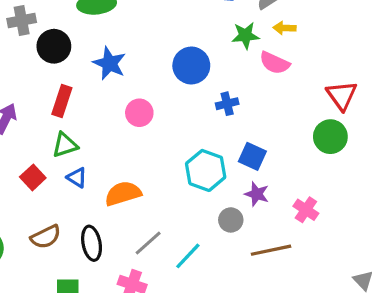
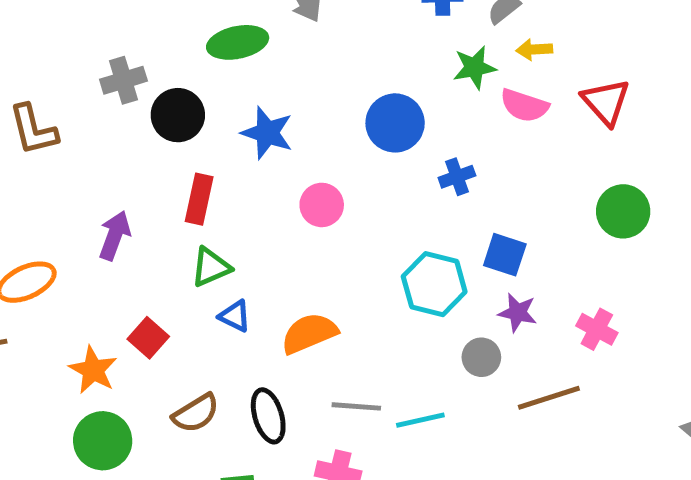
red triangle: (342, 95) -> (606, 102), moved
red square: (33, 177) -> (148, 338), moved
gray line: (148, 243) -> (356, 406), turned 52
cyan line: (188, 256) -> (420, 420), turned 40

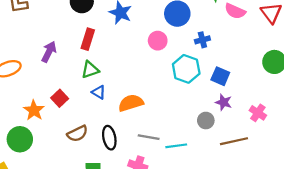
pink circle: (322, 205) -> (158, 41), moved
cyan hexagon: (434, 284) -> (186, 69), moved
green circle: (103, 441) -> (20, 139), moved

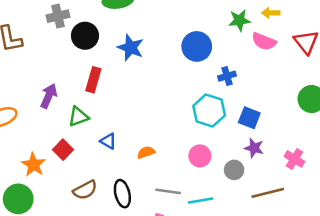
pink circle: (158, 41) -> (200, 156), moved
green triangle: (90, 70) -> (78, 117), moved
orange semicircle: (131, 103) -> (146, 152), size x0.6

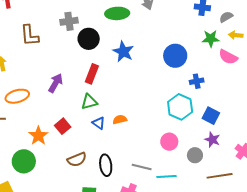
green triangle: (78, 117) -> (89, 102), moved
orange semicircle: (146, 152) -> (120, 120), moved

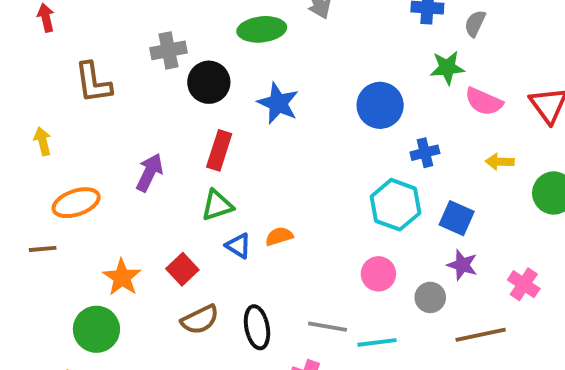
gray semicircle: (226, 17) -> (475, 24), turned -32
yellow arrow: (236, 35) -> (500, 162), moved
red square: (63, 126) -> (182, 269), moved

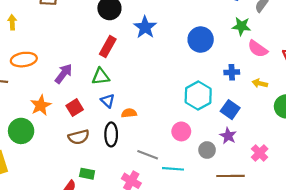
blue cross: (425, 153) -> (232, 72), moved
purple arrow: (149, 173) -> (64, 74), moved
orange semicircle: (279, 236) -> (129, 113), moved
black ellipse: (257, 327) -> (111, 134), moved

